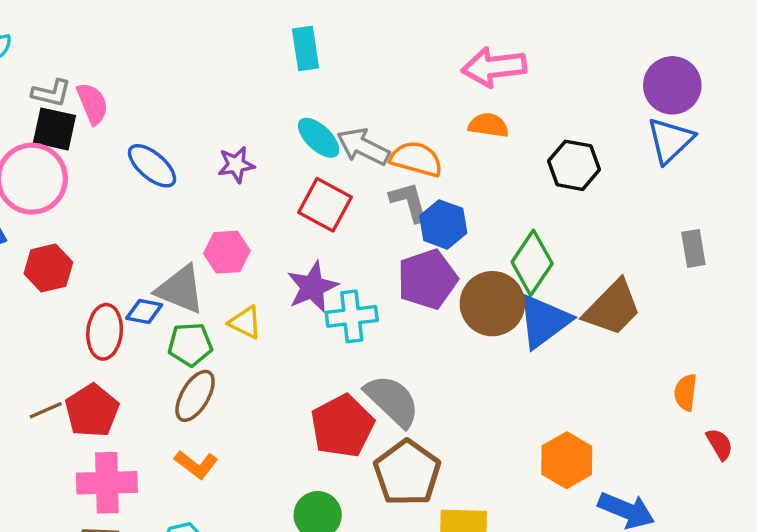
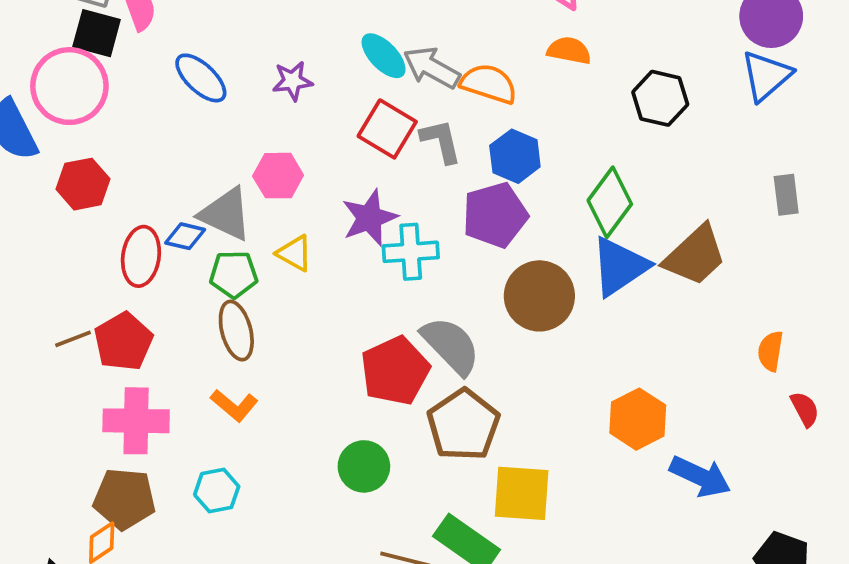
gray L-shape: (409, 202) -> (441, 141), moved
brown circle: (492, 304) -> (539, 296), moved
brown ellipse: (195, 396) -> (236, 331), turned -48

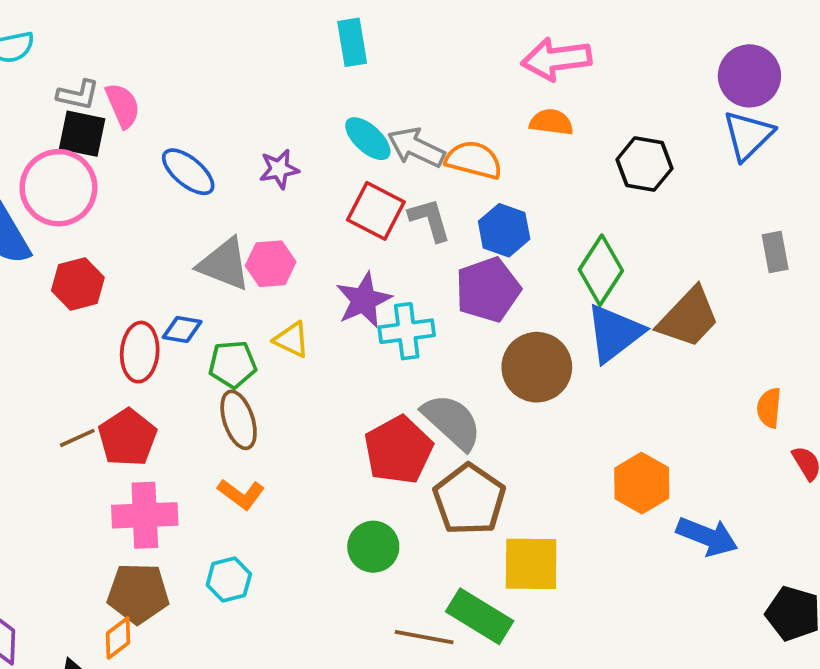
gray triangle: (226, 214) -> (224, 264), moved

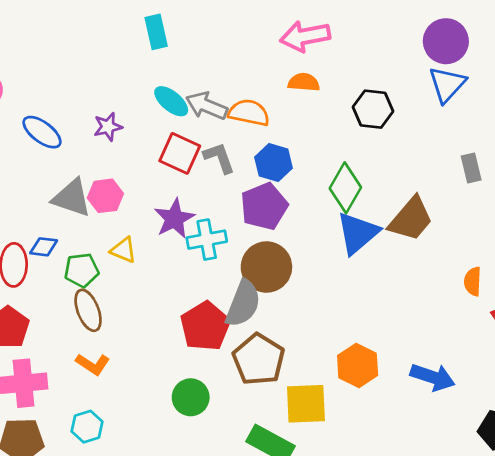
brown circle: (537, 367) -> (266, 267), moved
gray semicircle: (452, 422) -> (243, 304), turned 72
orange hexagon: (642, 483) -> (358, 365), moved

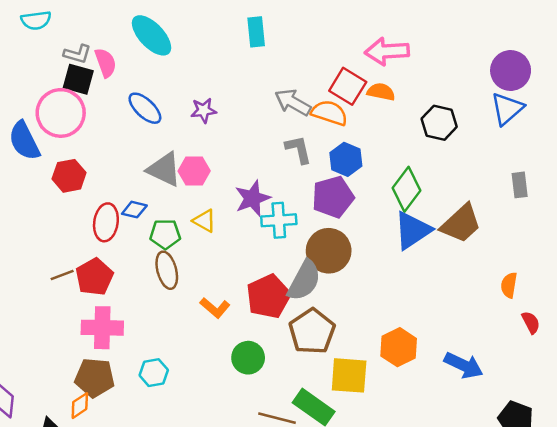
cyan ellipse: (171, 101) -> (152, 35), moved, size x1.4
red square: (180, 153) -> (348, 86), moved
orange L-shape: (93, 364) -> (215, 308), moved

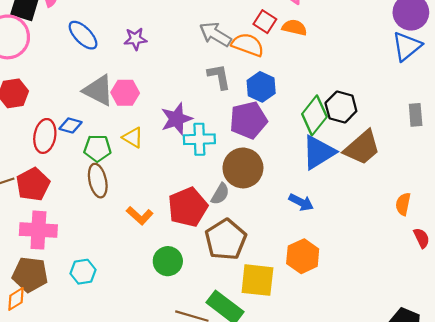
red square: (348, 86) -> (265, 22), size x0.7
black hexagon: (439, 123) -> (341, 107), moved
gray semicircle: (304, 281) -> (220, 194), size x0.6
blue arrow: (464, 365) -> (301, 202), moved, size x0.7

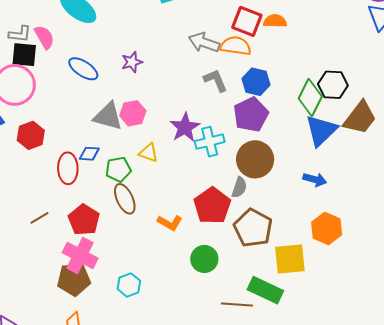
red square: (265, 22) -> (247, 21), size x1.4
red pentagon: (33, 184) -> (84, 220), moved
pink cross: (38, 230) -> (80, 255), turned 36
brown pentagon: (30, 274) -> (74, 279), moved

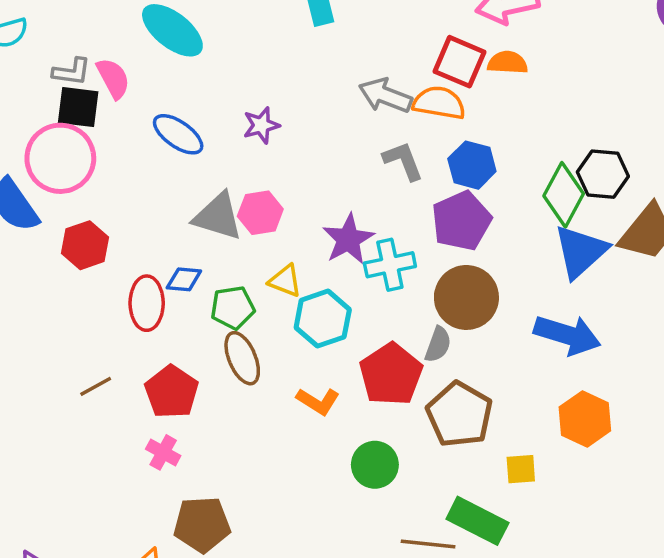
blue arrow: (315, 180) -> (567, 335), size x1.6
pink cross: (80, 255) -> (163, 452), size x0.6
yellow square: (290, 259) -> (521, 469), size x0.6
brown pentagon: (74, 279) -> (202, 524), moved
cyan hexagon: (129, 285) -> (323, 319), moved, size x1.4

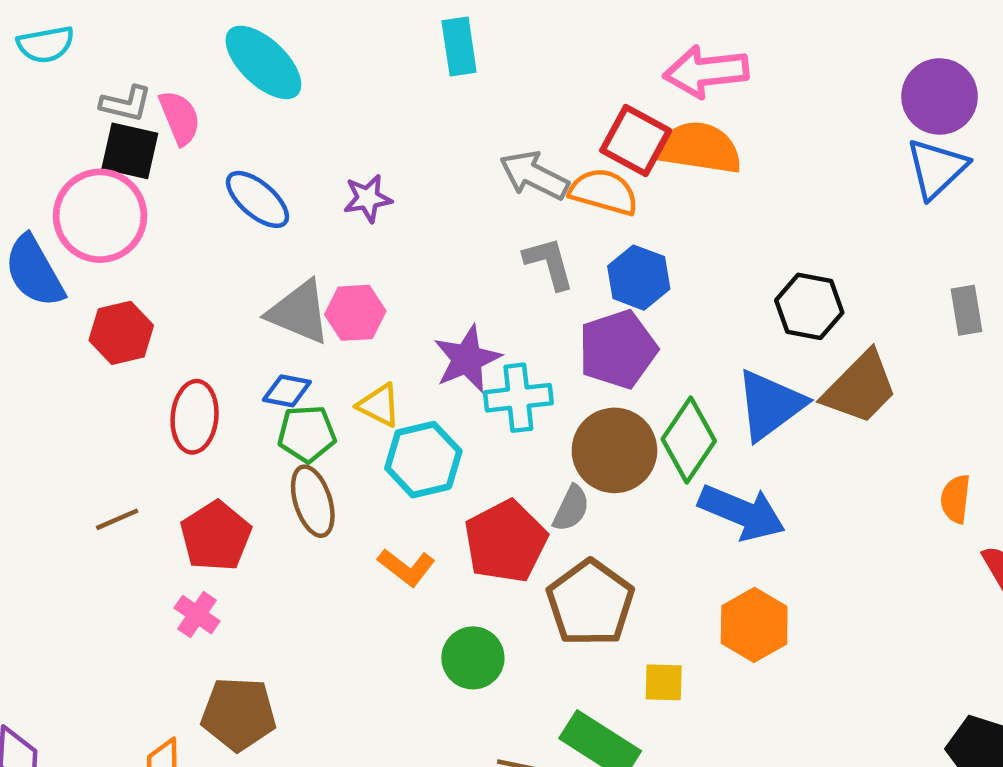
orange semicircle: (508, 63) -> (699, 148), size x1.6
green diamond: (564, 195) -> (689, 440), moved
blue diamond: (184, 279) -> (287, 391), moved

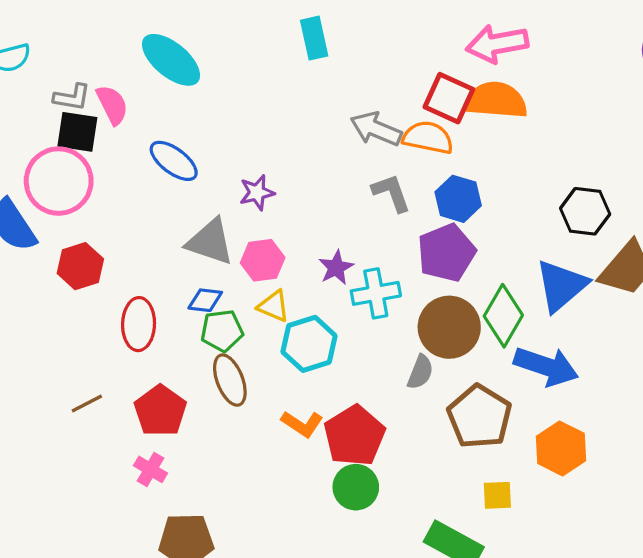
purple star: (368, 198) -> (257, 193), moved
pink hexagon: (355, 313) -> (263, 260), moved
purple star: (467, 359) -> (336, 268), size x0.7
red pentagon: (506, 541) -> (354, 436), moved
brown pentagon: (590, 603) -> (479, 417), moved

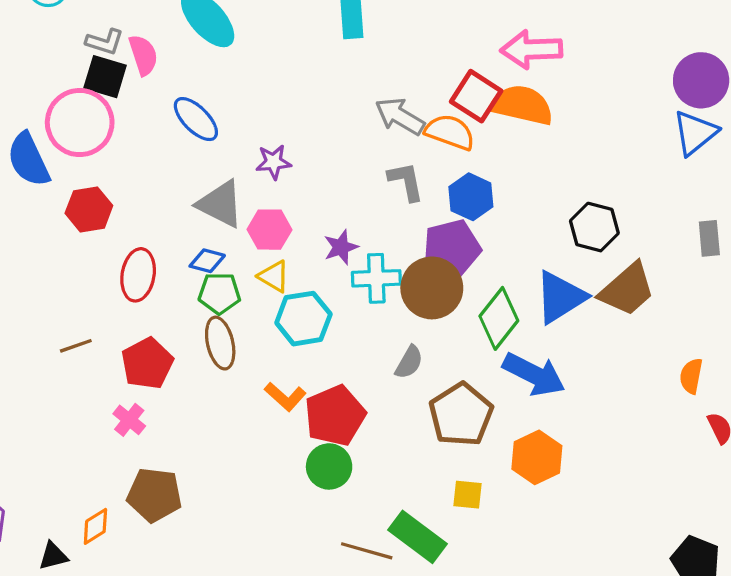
brown circle: (449, 327) -> (432, 288), moved

